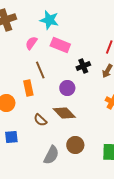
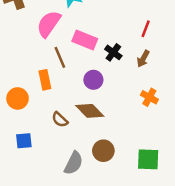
pink semicircle: (31, 43) -> (49, 24), size x1.6
pink rectangle: (60, 45) -> (85, 40), moved
black cross: (83, 66) -> (113, 52), turned -32

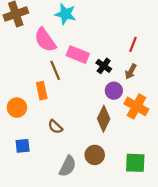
pink semicircle: (49, 24) -> (45, 40), turned -70
purple circle: (93, 80) -> (114, 91), moved
orange cross: (149, 97) -> (136, 106), size x1.5
brown diamond: (90, 111) -> (104, 119), moved, turned 70

